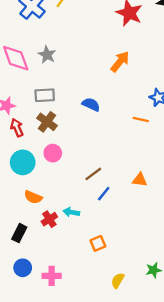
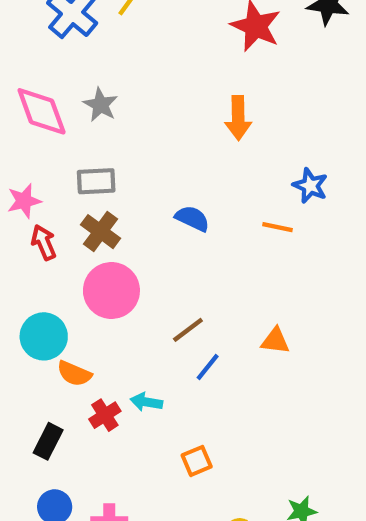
orange arrow: (120, 62) -> (238, 118), turned 140
blue semicircle: (91, 104) -> (192, 218), moved
pink circle: (53, 153) -> (111, 291), size x1.6
cyan circle: (23, 162) -> (44, 336), moved

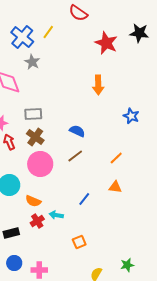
gray star: (101, 105) -> (32, 62), moved
orange line: (278, 227) -> (116, 158), moved, turned -56
brown line: (188, 330) -> (75, 156), moved
orange semicircle: (74, 374) -> (33, 201), moved
black rectangle: (48, 441) -> (11, 233), turned 49

